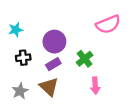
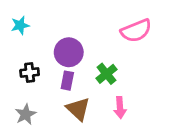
cyan star: (16, 30) -> (20, 25), moved
purple rectangle: (53, 64) -> (67, 81), turned -48
brown triangle: (49, 87) -> (78, 109), moved

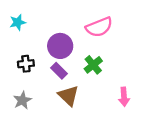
pink semicircle: (136, 31) -> (99, 27), moved
purple rectangle: (67, 81) -> (59, 71), turned -56
pink arrow: (120, 108) -> (124, 97), moved

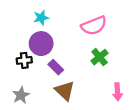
cyan star: (18, 22) -> (41, 18), moved
purple circle: (60, 46) -> (41, 44), moved
green cross: (93, 65) -> (100, 57), moved

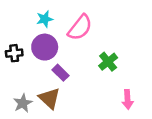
pink semicircle: (94, 26) -> (80, 28), moved, turned -30
black cross: (24, 60) -> (14, 53), moved
brown triangle: (65, 91) -> (50, 98), moved

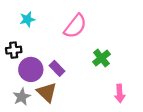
cyan star: (45, 19) -> (27, 19), moved
purple circle: (45, 47) -> (31, 69), moved

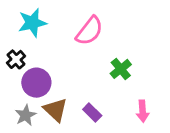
cyan star: (27, 19) -> (32, 23), size x1.5
black cross: (14, 50) -> (16, 59), turned -35
purple rectangle: (57, 68) -> (92, 113), moved

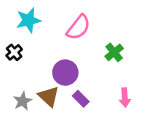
green cross: (121, 69) -> (114, 52), moved
purple circle: (36, 83) -> (65, 73), moved

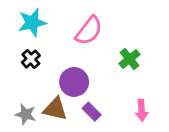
black cross: (14, 52) -> (31, 59), moved
brown triangle: (49, 96) -> (55, 109), turned -30
gray star: (23, 101) -> (25, 114), turned -30

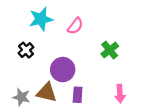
cyan star: (32, 23) -> (41, 19), moved
pink semicircle: (89, 31) -> (75, 26), size x0.7
purple rectangle: (92, 112) -> (78, 95), turned 49

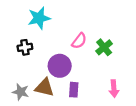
pink semicircle: (75, 26) -> (79, 41), moved
black cross: (26, 50) -> (25, 47), turned 32

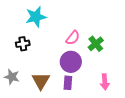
purple circle: (60, 66) -> (71, 62), moved
brown triangle: (44, 88) -> (41, 81), turned 48
gray star: (21, 92) -> (12, 77), moved

